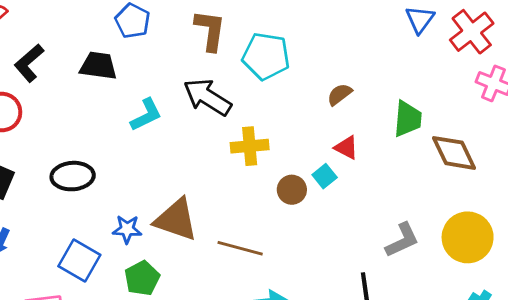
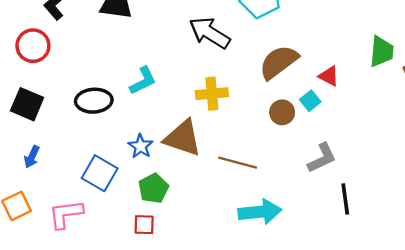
brown semicircle: (340, 94) -> (279, 62), moved, size x1.8
cyan L-shape: (146, 115) -> (143, 81), moved
yellow cross: (250, 146) -> (212, 94), moved
blue star: (127, 229) -> (141, 146), turned 30
gray L-shape: (402, 240) -> (322, 158), moved

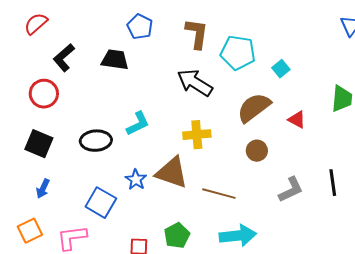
cyan square: (310, 101) -> (281, 69), moved
green pentagon: (153, 188) -> (177, 236), moved
black line: (345, 199) -> (333, 183), moved

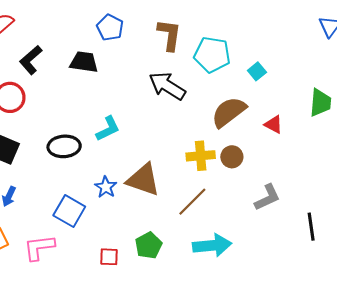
yellow cross: (197, 135) -> (201, 156), moved
black line: (333, 183) -> (311, 227), moved
brown line: (219, 194) -> (192, 202), turned -60

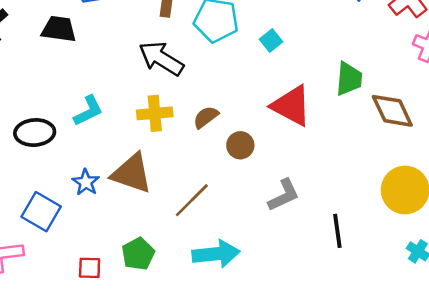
brown semicircle: (229, 112) -> (206, 117), moved, size x0.6
red triangle: (274, 125) -> (291, 106), size x1.8
yellow cross: (201, 156) -> (155, 113), moved

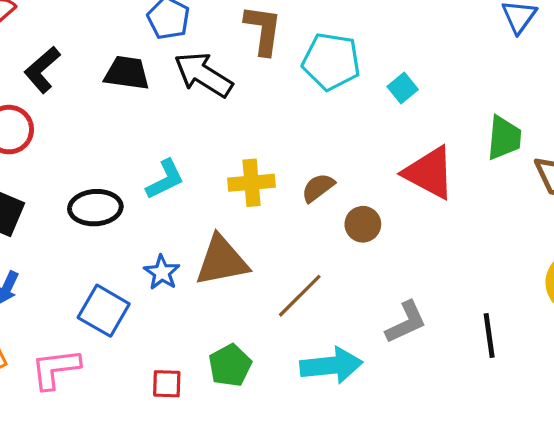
black arrow: (161, 58) -> (203, 75), moved
brown triangle: (132, 173) -> (222, 261), turned -30
gray L-shape: (284, 195) -> (406, 322), moved

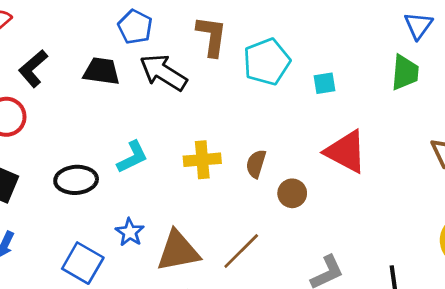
cyan pentagon: (331, 61) -> (267, 62), turned -30
cyan square: (403, 88) -> (324, 83), turned 30
green trapezoid: (504, 138) -> (405, 72), moved
brown semicircle: (318, 188) -> (256, 164), turned -36
brown triangle: (222, 261) -> (178, 251), moved

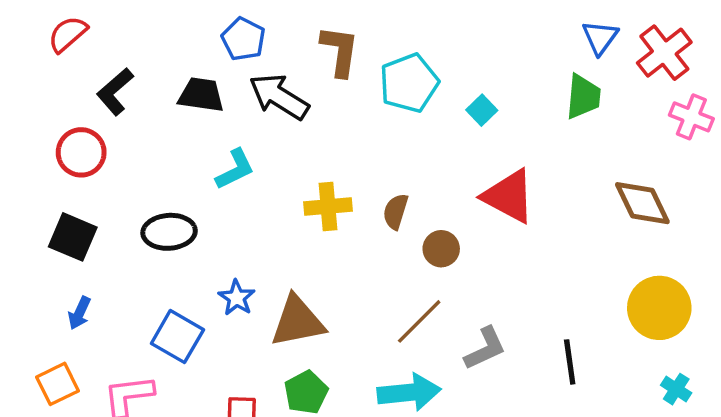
cyan square: (324, 83) -> (482, 110), turned -35
cyan L-shape: (132, 157) -> (235, 169), moved
brown line: (241, 251) -> (419, 321), moved

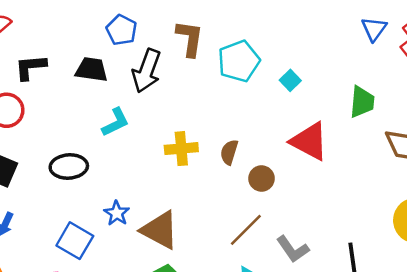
black L-shape: (115, 92) -> (30, 67), turned 36
black arrow: (279, 97) -> (147, 71), turned -102
green trapezoid: (583, 97) -> (362, 102), moved
brown triangle: (298, 321) -> (160, 230), turned 39
gray L-shape: (485, 348) -> (293, 249), turned 80

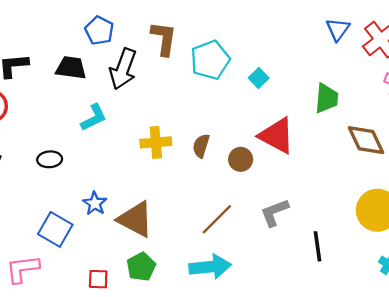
black ellipse: (69, 167) -> (50, 159), size x0.7
brown circle: (262, 178) -> (241, 159), moved
gray L-shape: (293, 249) -> (275, 212), moved, turned 104

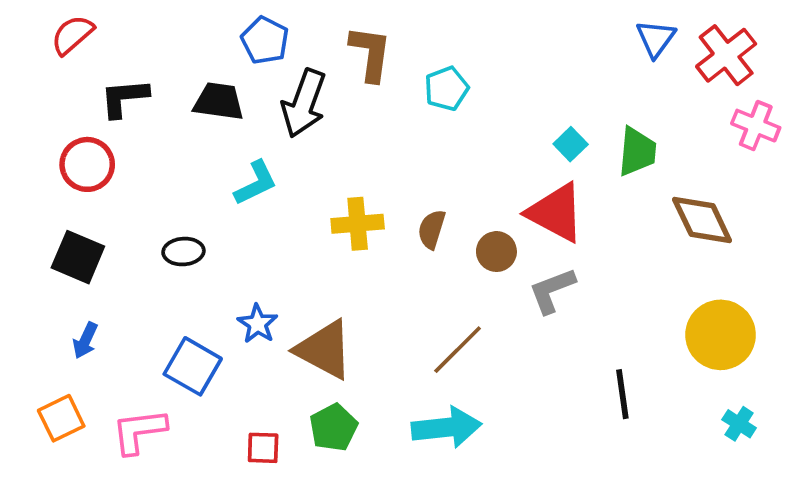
cyan pentagon: (210, 60) -> (446, 89), size x0.7
cyan square: (259, 78) -> (571, 144), moved
gray L-shape: (275, 212) -> (552, 290), moved

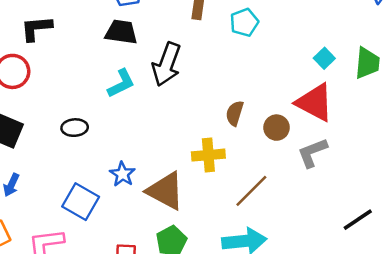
black trapezoid: (219, 102) -> (121, 32), moved
black arrow: (304, 103) -> (167, 64), moved
yellow cross: (358, 224) -> (208, 155), moved
black line: (622, 394) -> (358, 220), turned 64

